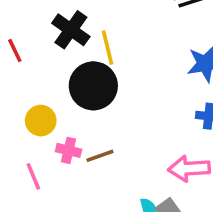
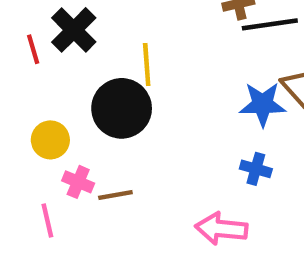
black cross: (71, 30) -> (74, 30), moved
pink line: (33, 176) -> (47, 221), moved

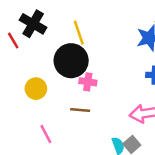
pink cross: (78, 182) -> (88, 82), moved
brown line: (115, 195) -> (80, 110), turned 30

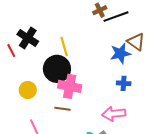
pink cross: (88, 82) -> (70, 86), size x1.6

